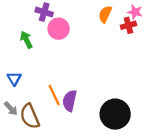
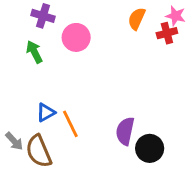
purple cross: (44, 12) -> (43, 16), moved
blue triangle: (14, 79) -> (46, 112), moved, turned 32
purple semicircle: (70, 101) -> (125, 131), moved
black circle: (115, 114) -> (150, 148), size x0.7

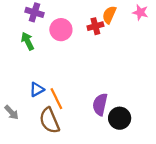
red cross: (167, 33) -> (95, 26), moved
brown semicircle: (39, 151) -> (49, 120), moved

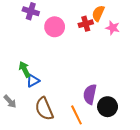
pink star: (140, 12) -> (113, 28), moved
green arrow: (28, 41) -> (25, 69), moved
orange line: (56, 99) -> (76, 115), moved

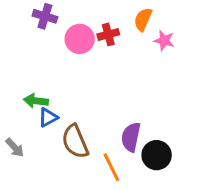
red cross: (86, 24) -> (108, 34), moved
green arrow: (25, 69) -> (36, 101), turned -56
brown semicircle: (44, 109) -> (75, 142), moved

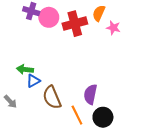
red cross: (108, 34) -> (75, 24), size x1.6
pink circle: (80, 39) -> (49, 17), moved
black circle: (157, 155) -> (103, 117), moved

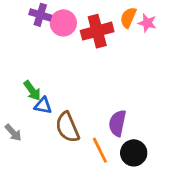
pink star: (113, 28) -> (147, 23), moved
green arrow: (25, 69) -> (32, 91), turned -133
blue triangle: (33, 81) -> (43, 106), turned 40

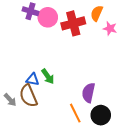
pink star: (147, 23) -> (110, 29), moved
green arrow: (32, 91) -> (48, 76), moved
brown semicircle: (67, 127) -> (28, 96), moved

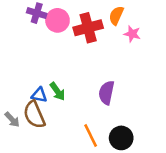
purple semicircle: (89, 93) -> (106, 93), moved

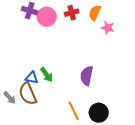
red cross: (88, 28) -> (72, 13), moved, size x0.6

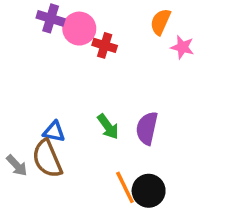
red cross: (72, 13) -> (105, 45), moved, turned 32
green arrow: (47, 75) -> (108, 127), moved
black circle: (99, 113) -> (149, 191), moved

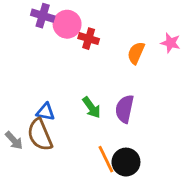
orange semicircle: (160, 22) -> (136, 53), moved
pink star: (182, 47) -> (170, 43), moved

